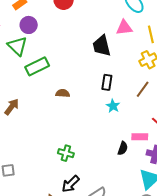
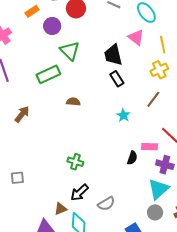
purple circle: (29, 25) -> (52, 26), moved
pink triangle: (124, 28) -> (136, 37), turned 42
green triangle: (17, 46) -> (70, 51), moved
black rectangle: (107, 82) -> (117, 79), moved, turned -42

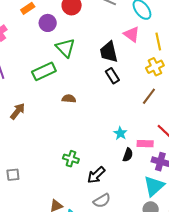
cyan star: (123, 115) -> (120, 133), moved
black arrow: (80, 193) -> (96, 175), moved

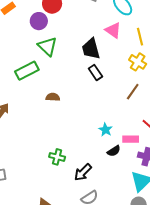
purple circle: (48, 23) -> (39, 21), moved
yellow cross: (155, 67) -> (138, 62), turned -30
black semicircle: (128, 155) -> (114, 151), turned 40

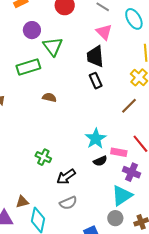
purple circle: (39, 21) -> (32, 30), moved
pink triangle: (113, 30) -> (104, 32), moved
cyan star: (106, 130) -> (96, 139), size x1.5

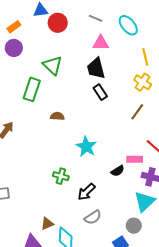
purple circle: (32, 30) -> (14, 48), moved
pink triangle: (104, 32) -> (101, 43), turned -36
green rectangle: (28, 67) -> (32, 89), turned -45
cyan star: (96, 139) -> (86, 147), moved
gray circle: (115, 218) -> (134, 226), moved

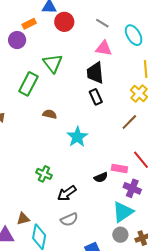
orange rectangle: (14, 27) -> (29, 24), moved
cyan star: (86, 147) -> (77, 137), moved
gray circle: (134, 226) -> (120, 235), moved

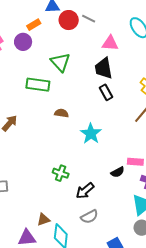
gray line: (102, 23) -> (89, 19), moved
green rectangle: (28, 84) -> (38, 85), turned 75

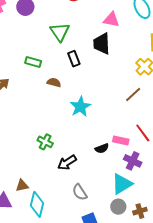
green rectangle: (38, 85) -> (33, 62), moved, size x0.7
black rectangle: (106, 92) -> (74, 59), moved
gray semicircle: (89, 217) -> (80, 192), moved, turned 78

